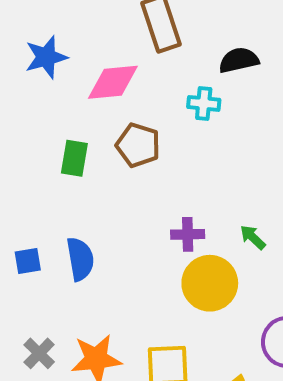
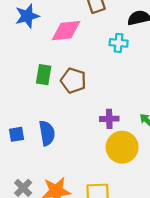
brown pentagon: (138, 145) -> (73, 81), moved

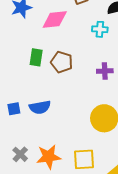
purple cross: (109, 119) -> (105, 71), moved
blue semicircle: (47, 133) -> (40, 107), turned 90

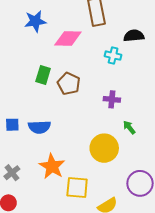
orange star: (49, 157) -> (52, 166), moved, turned 30

